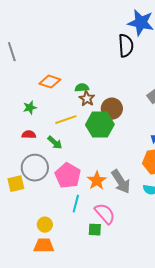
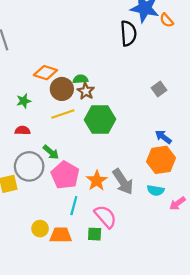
brown circle: (112, 109) -> (62, 89), moved
green arrow: (55, 143) -> (51, 152), moved
orange trapezoid: (44, 246) -> (61, 235), moved

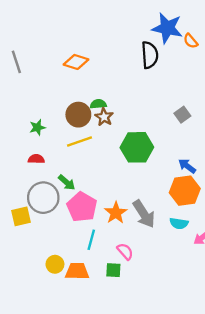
orange diamond: (45, 73) -> (76, 62), moved
green hexagon: (100, 120) -> (137, 147), moved
pink semicircle: (105, 217) -> (125, 251), size x0.7

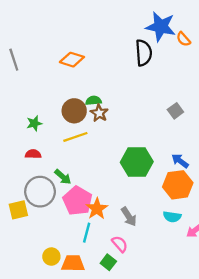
green hexagon: (137, 147) -> (137, 162), moved
orange star: (116, 213) -> (97, 209), moved
gray arrow: (144, 214) -> (129, 217), moved, size x0.7
green square: (113, 270) -> (108, 262), turned 35

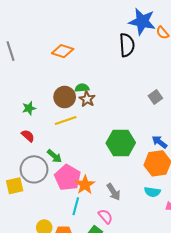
red semicircle: (33, 154) -> (28, 136), turned 40

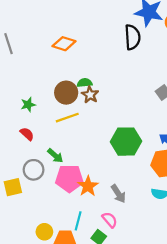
gray circle: (34, 169) -> (34, 170), size x0.7
pink pentagon: (68, 178) -> (69, 178), turned -30
cyan line: (76, 206) -> (78, 221), moved

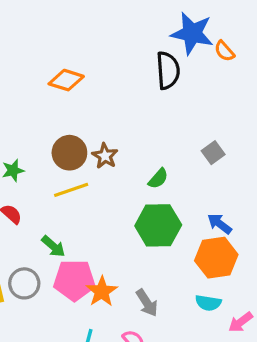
green semicircle: (85, 83) -> (158, 179), moved, turned 136
gray circle: (34, 170) -> (24, 283), moved

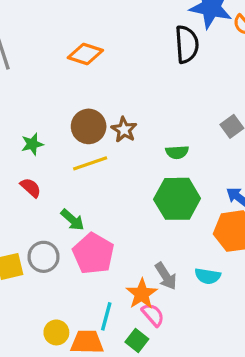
green semicircle: (158, 179) -> (177, 152), turned 45
pink pentagon: (74, 280) -> (93, 254), turned 30
orange star: (102, 292) -> (142, 294), moved
cyan semicircle: (208, 303) -> (208, 276), moved

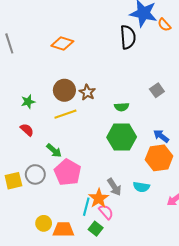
cyan line: (106, 316) -> (86, 207), moved

